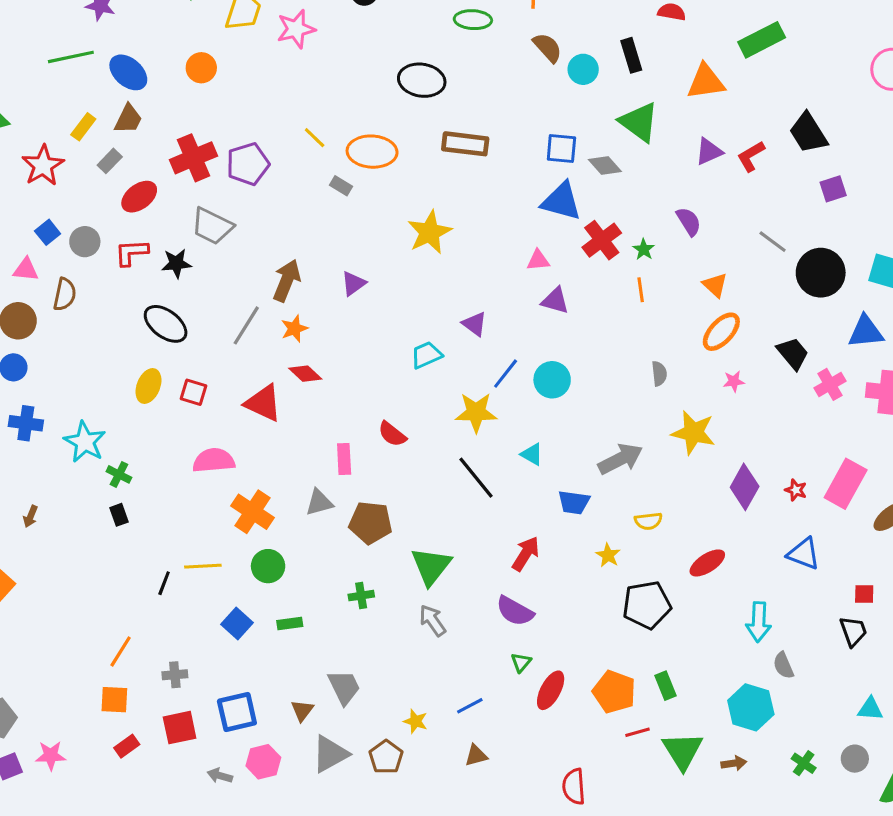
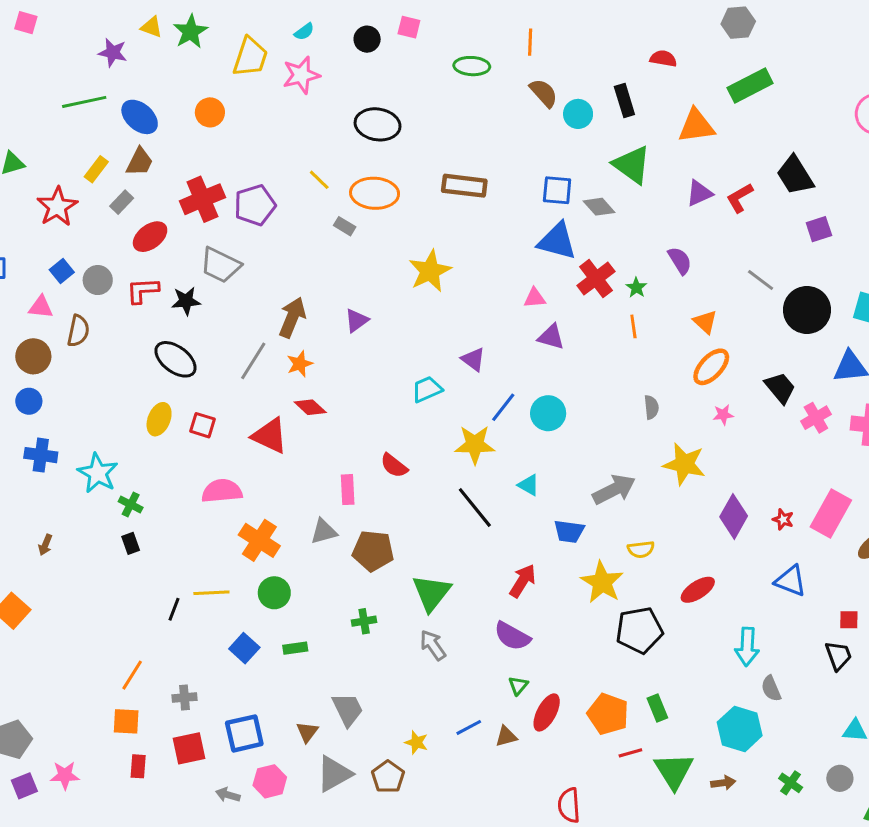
black ellipse: (422, 80) -> (378, 124), moved
yellow star: (608, 555) -> (602, 582), size x1.8
red rectangle: (127, 746) -> (138, 766), turned -50
brown triangle: (476, 755) -> (506, 736), moved

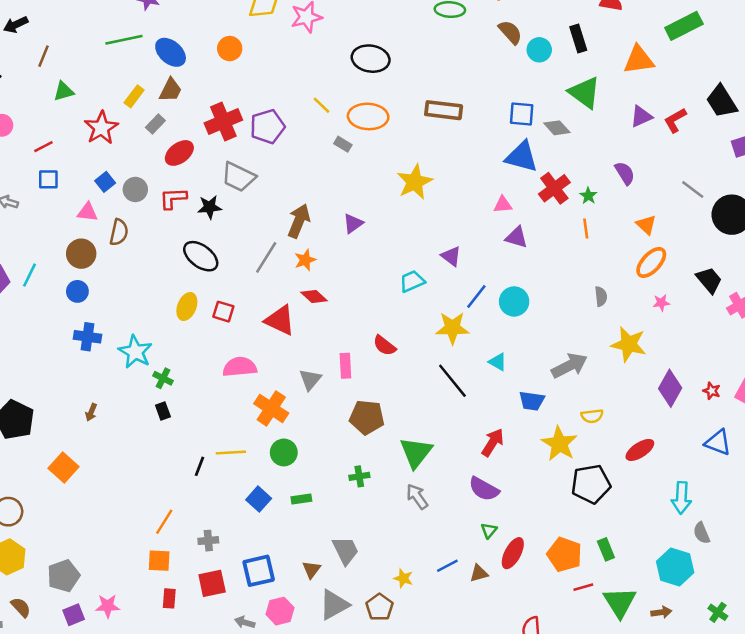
gray triangle: (324, 531) -> (310, 379), moved, turned -35

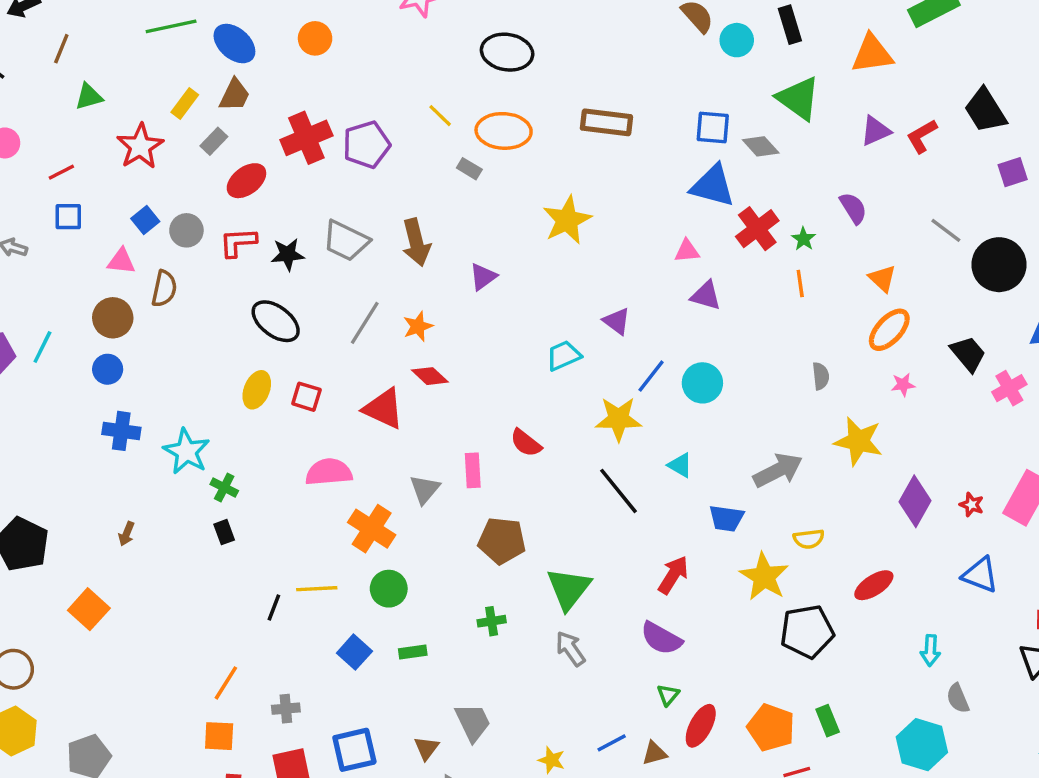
gray trapezoid: (238, 177) -> (346, 241), moved
brown arrow: (299, 221) -> (416, 242), moved, turned 144
cyan arrow: (681, 498) -> (930, 650), size x0.7

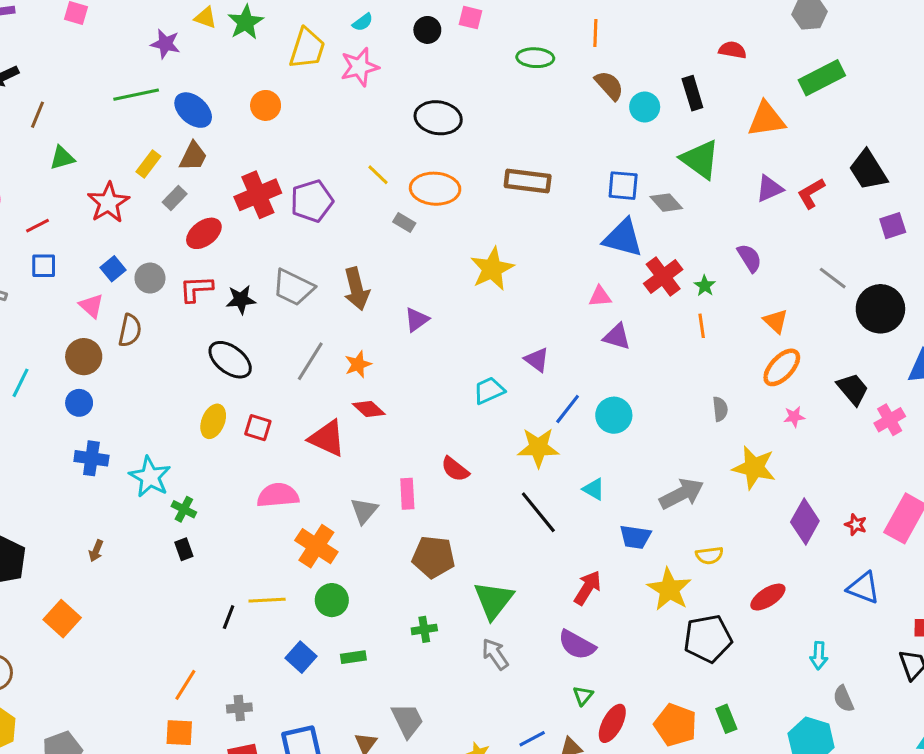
pink triangle: (121, 261) -> (91, 306), turned 36

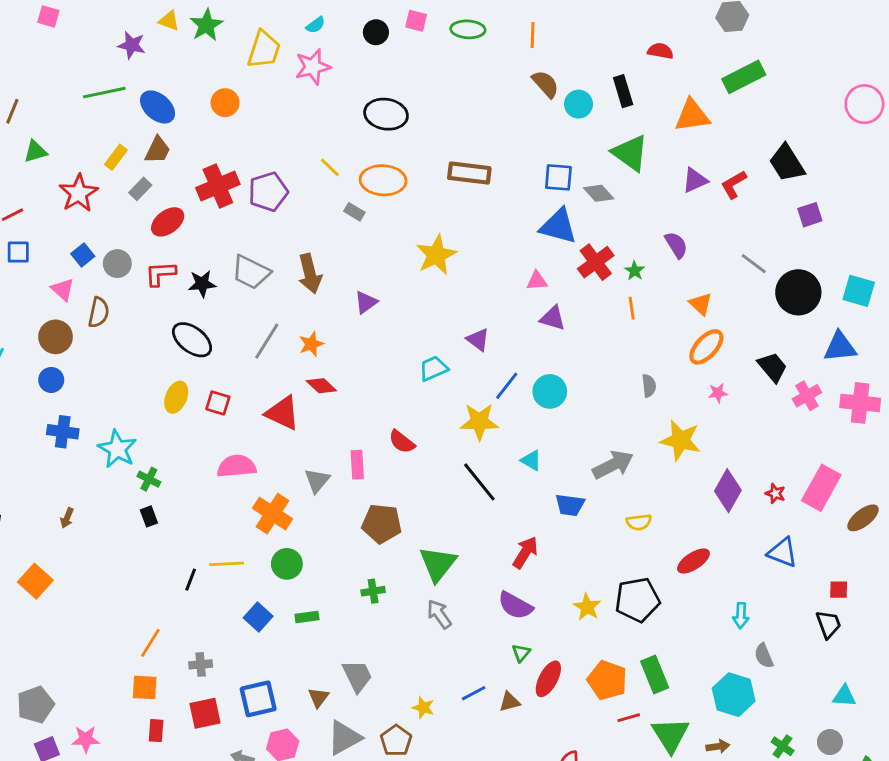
green ellipse: (535, 58) -> (468, 29), moved
yellow star: (669, 589) -> (587, 607), moved, size x0.7
green rectangle: (726, 719) -> (655, 674), size x1.4

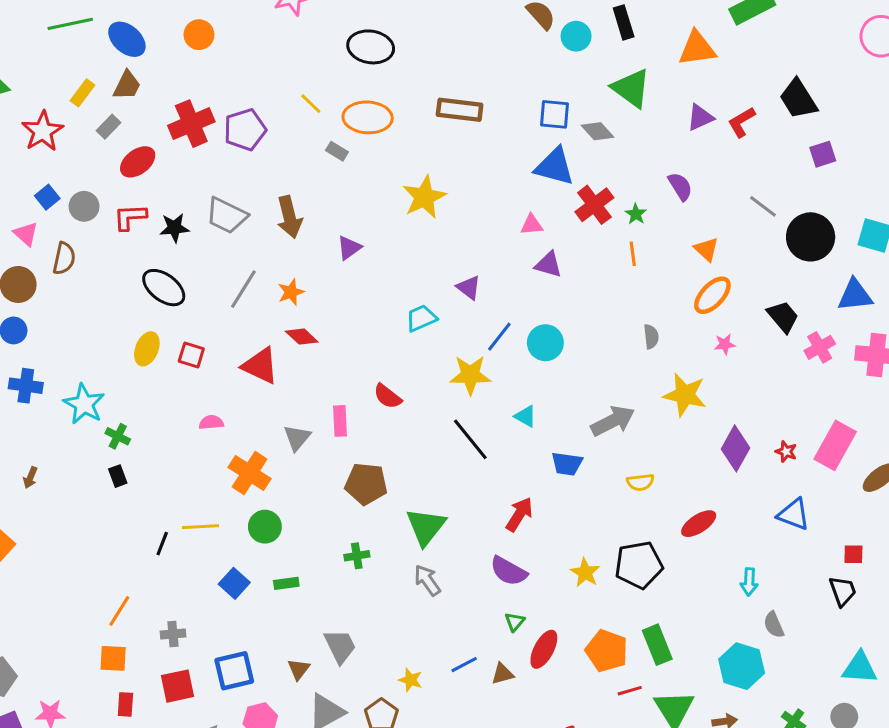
pink semicircle: (237, 466) -> (211, 422), size x0.6
cyan triangle: (844, 696) -> (860, 668), size x1.4

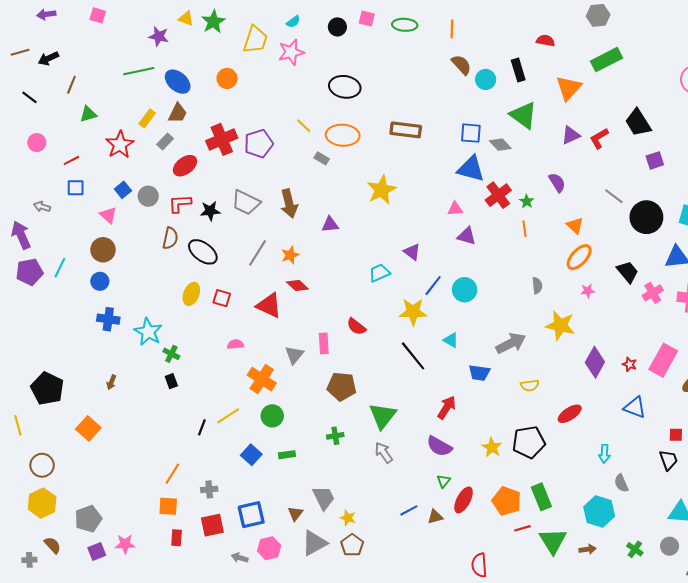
orange triangle: (697, 48) -> (569, 88), turned -40
purple triangle: (349, 248) -> (330, 225), turned 30
brown semicircle: (64, 258) -> (170, 238), moved
yellow line: (201, 527) -> (228, 416), turned -30
yellow star: (410, 680) -> (348, 518), moved

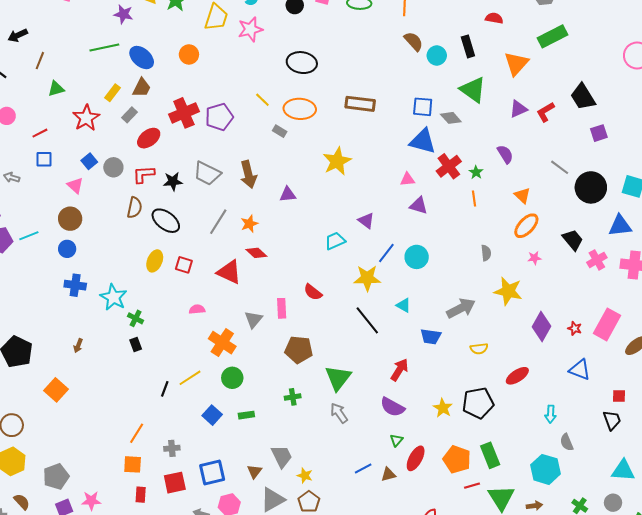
cyan line: (60, 268) -> (29, 236), turned 42

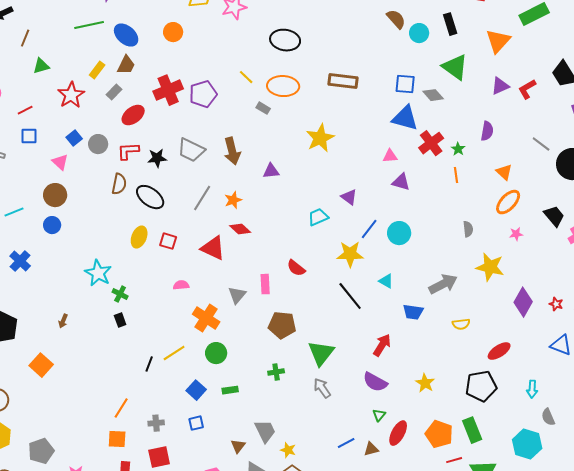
purple semicircle: (505, 154) -> (487, 131), turned 42
blue cross: (75, 285) -> (20, 261), moved, turned 35
black pentagon: (478, 403) -> (481, 386), moved
blue square: (212, 472) -> (196, 423), moved, size x0.6

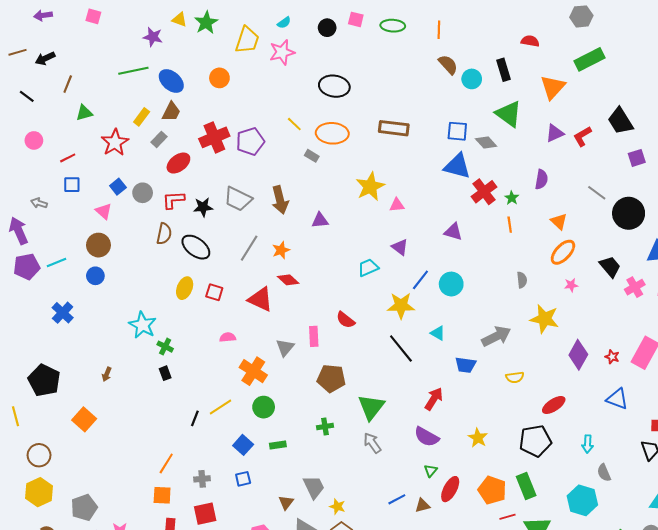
pink triangle: (390, 156) -> (397, 205), moved

